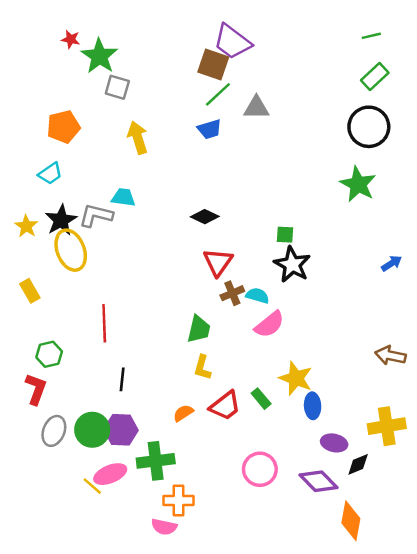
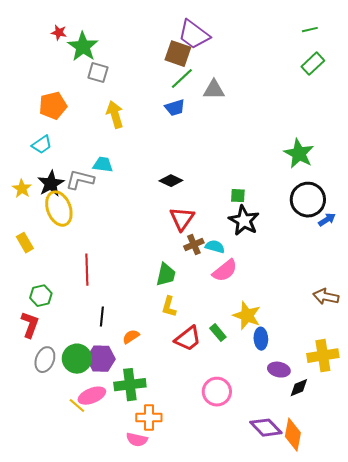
black circle: (369, 127) -> (308, 200), moved
orange semicircle: (183, 413) -> (131, 337), moved
purple diamond: (319, 481) -> (266, 428), moved

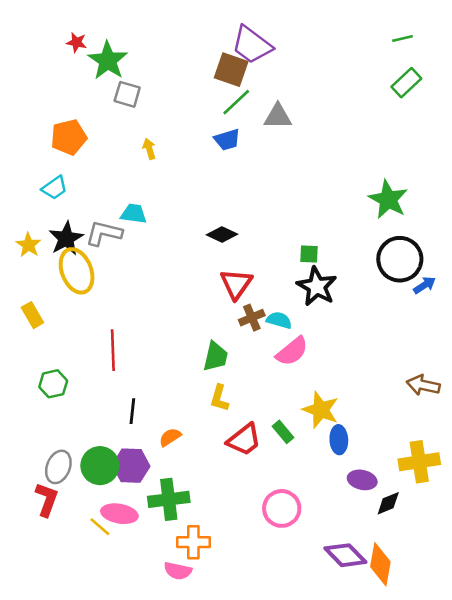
yellow arrow: (115, 115) -> (149, 149), size x0.6
red L-shape: (30, 325) -> (47, 499), moved
pink ellipse: (92, 396) -> (119, 514), turned 32

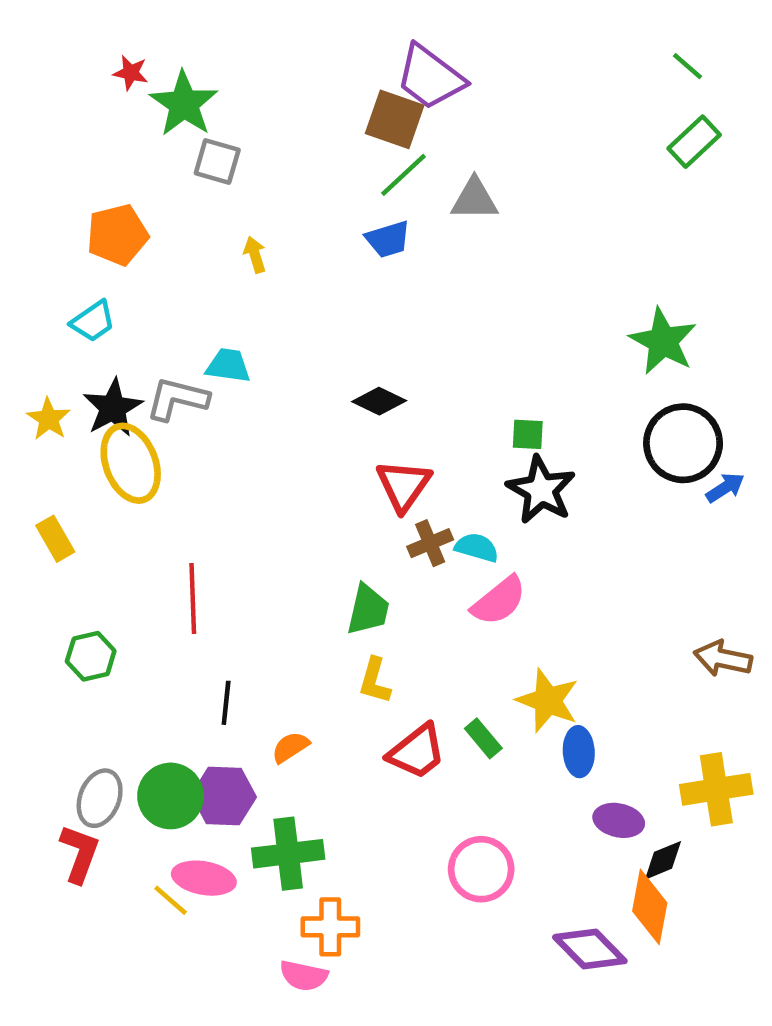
green line: (402, 38) -> (687, 66), turned 54
orange diamond: (380, 564) -> (650, 907), moved

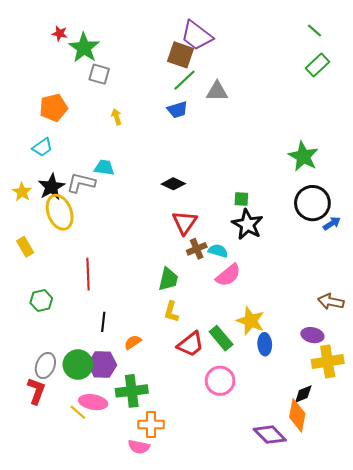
green rectangle: (483, 738) -> (221, 338), size x1.4
purple ellipse: (619, 820) -> (312, 335), moved
pink circle: (481, 869) -> (220, 381), moved

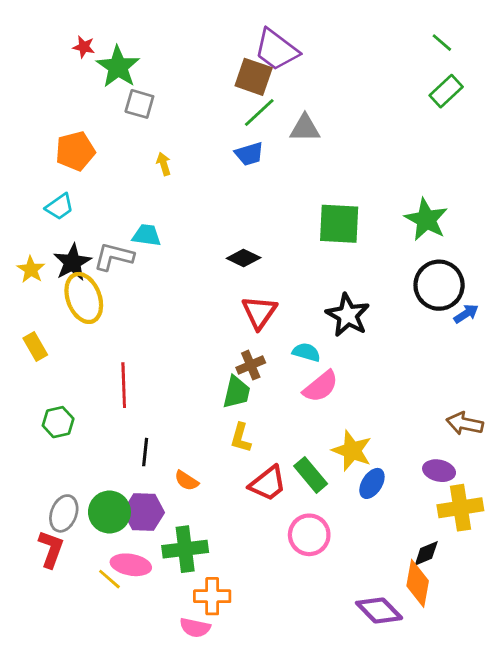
green square: (241, 199) -> (339, 224), moved, size x2.0
brown cross: (197, 249) -> (251, 365), moved
orange semicircle: (133, 342) -> (186, 481), turned -114
blue ellipse: (265, 344) -> (372, 483), turned 35

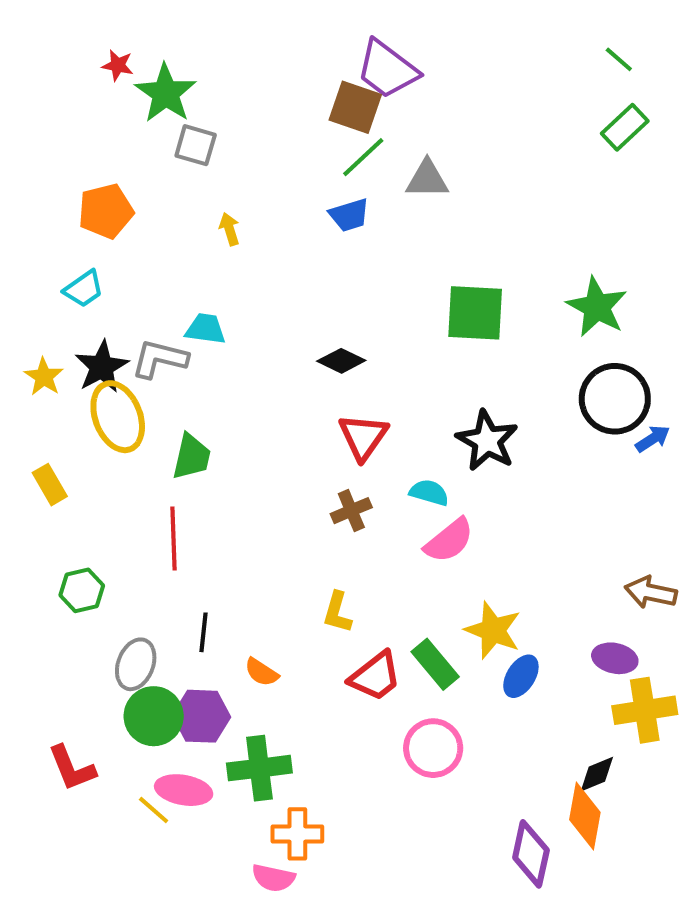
green trapezoid: (236, 392) -> (192, 457), moved
gray ellipse: (64, 513) -> (136, 664), moved
red L-shape: (51, 549) -> (72, 768), turned 138
purple diamond: (379, 610) -> (531, 854), turned 57

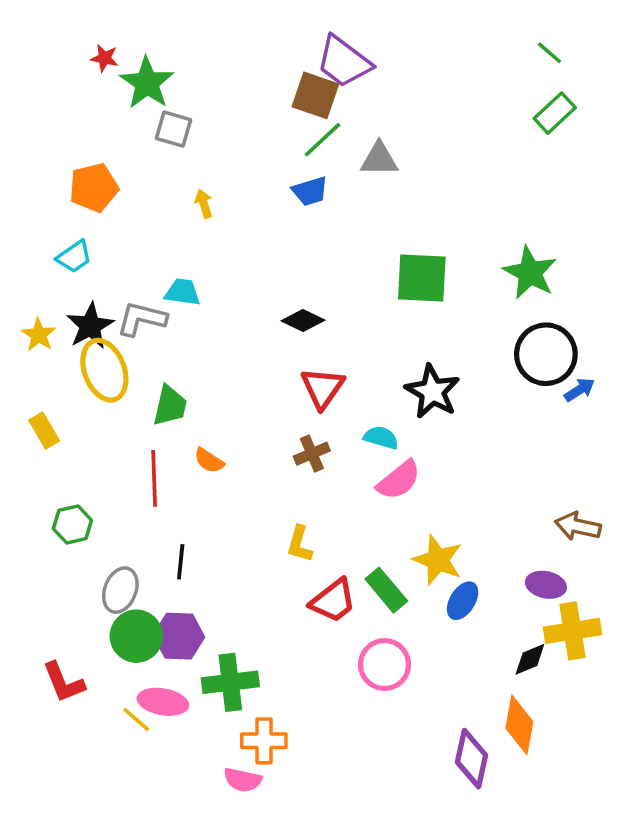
orange semicircle: (261, 672) -> (209, 461), moved
black diamond: (597, 774) -> (530, 659), moved

